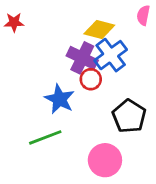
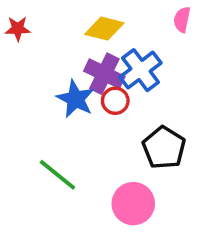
yellow diamond: (99, 29) -> (104, 29), moved
blue star: (60, 99) -> (76, 99), moved
green line: (45, 137) -> (57, 175), turned 60

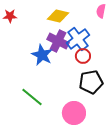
red circle: (115, 101) -> (83, 56), moved
black pentagon: (164, 148) -> (91, 82), turned 30

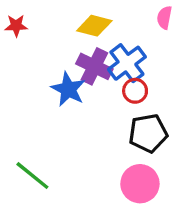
green line: (32, 97) -> (32, 176), moved
pink circle: (74, 113) -> (140, 184), moved

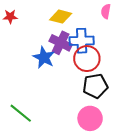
blue cross: (127, 63) -> (82, 41), turned 35
red circle: (135, 91) -> (87, 59), size x1.6

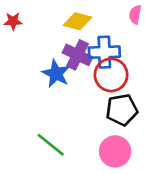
green line: (21, 113) -> (51, 145), moved

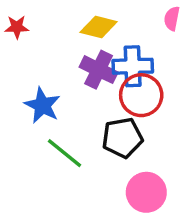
blue star: (56, 74) -> (42, 105), moved
black pentagon: (122, 110) -> (122, 138), moved
green line: (51, 145) -> (64, 153), moved

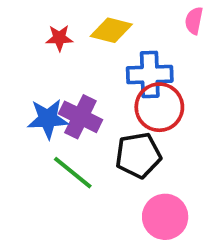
red star: (17, 27) -> (59, 38), moved
purple cross: (99, 70) -> (80, 117), moved
blue star: (42, 105) -> (48, 119), turned -30

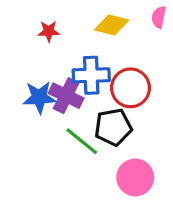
yellow diamond: (111, 30) -> (112, 25), moved
blue cross: (150, 74) -> (91, 75), moved
green line: (73, 173) -> (82, 141), moved

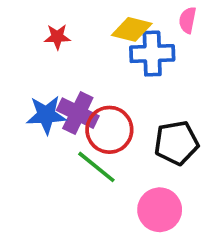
blue cross: (91, 75) -> (152, 54), moved
red circle: (130, 88) -> (109, 130), moved
black pentagon: (113, 127) -> (176, 143), moved

